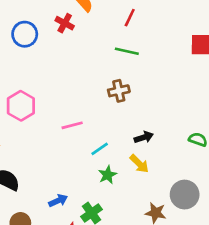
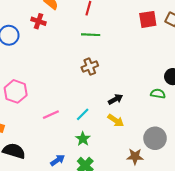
pink line: (72, 125) -> (51, 115), moved
green star: (107, 175) -> (83, 139), moved

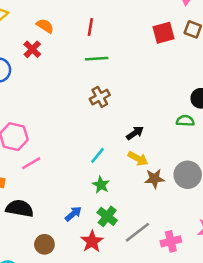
red cross: (38, 21) -> (32, 49), turned 32
pink line: (51, 115) -> (31, 163), moved
brown star: (135, 156) -> (154, 179), moved

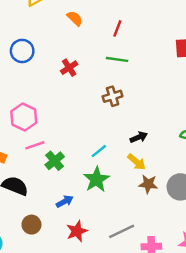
red cross: (32, 49) -> (69, 68), moved
green star: (101, 185) -> (96, 179), size x1.5
green cross: (107, 216) -> (55, 161), moved

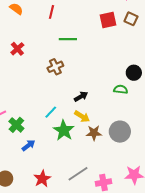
green line: (117, 59) -> (68, 39), moved
green star: (96, 179) -> (64, 130), moved
blue arrow: (65, 201) -> (28, 145), moved

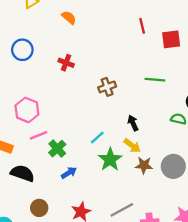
red line: (52, 12) -> (142, 26), moved, turned -32
green line: (68, 39) -> (155, 80), moved
red cross: (17, 49) -> (66, 63), turned -32
black arrow: (81, 97) -> (133, 123), turned -88

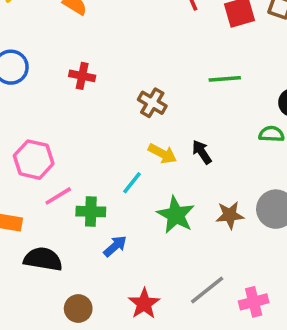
brown cross: (107, 87) -> (152, 103), turned -30
cyan line: (97, 138) -> (132, 183), moved
yellow arrow: (132, 146) -> (162, 154), moved
green cross: (57, 149) -> (91, 212), turned -36

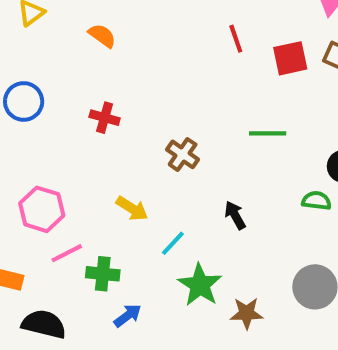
yellow arrow: (162, 154) -> (132, 209), moved
cyan line: (132, 183) -> (173, 243), moved
brown star: (230, 215) -> (247, 313), moved

